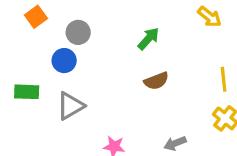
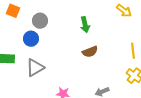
orange square: (36, 17) -> (13, 11), turned -32
green arrow: (148, 39) -> (85, 25), turned 126

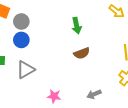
gray circle: (40, 21) -> (21, 22), moved

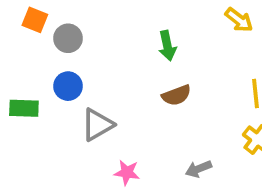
blue circle: (21, 40) -> (68, 86), moved
gray triangle: (25, 70) -> (97, 125), moved

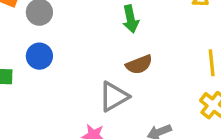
gray triangle: (97, 125) -> (114, 97), moved

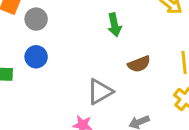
brown semicircle: (139, 65) -> (139, 64), moved

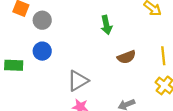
gray triangle: (100, 92) -> (78, 81), moved

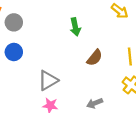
brown semicircle: (126, 57) -> (95, 58), turned -30

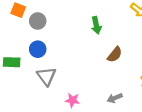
gray triangle: (48, 80) -> (46, 76), moved, turned -36

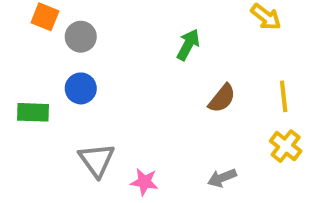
green arrow: (96, 25) -> (188, 45), turned -140
gray triangle: (46, 76) -> (97, 160), moved

